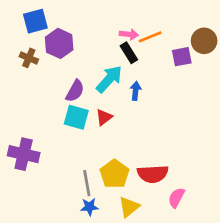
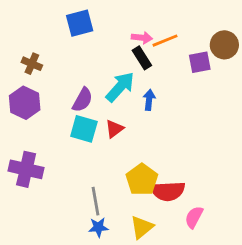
blue square: (35, 21) -> (80, 23), moved
purple hexagon: (59, 43) -> (25, 103), moved
yellow pentagon: (114, 174) -> (142, 179), moved

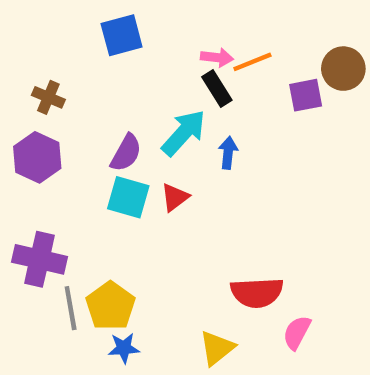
yellow pentagon: (142, 179) -> (110, 306), moved
gray line: (96, 201) -> (71, 308), moved
blue star: (98, 227) -> (124, 348), moved

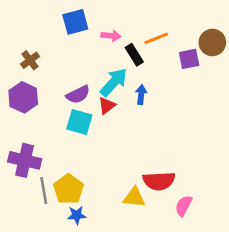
pink arrow: (217, 57) -> (111, 36), moved
brown cross: (48, 97) -> (30, 60), turned 30
purple semicircle: (126, 153) -> (78, 95), turned 35
red triangle: (175, 197) -> (107, 106), moved
yellow triangle: (217, 348) -> (134, 197), moved, turned 45

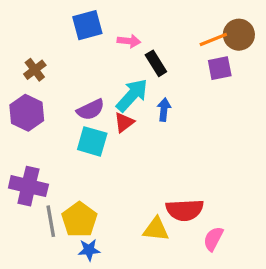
orange line: (156, 38) -> (213, 39), moved
brown circle: (212, 42) -> (239, 35), moved

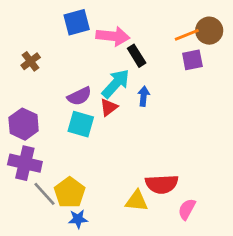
pink arrow: (129, 41) -> (113, 36), size x1.6
purple hexagon: (27, 113) -> (24, 124), moved
gray line: (51, 221) -> (44, 194), turned -32

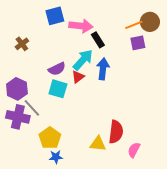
blue arrow: (144, 96) -> (103, 69), size x1.5
red semicircle: (162, 184) -> (116, 132), turned -80
gray line: (44, 194) -> (32, 108), moved

